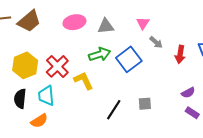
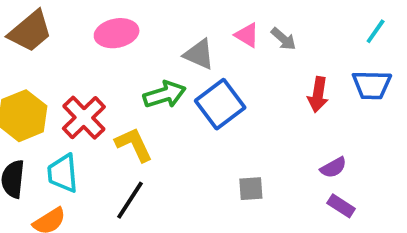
pink triangle: (143, 23) -> (247, 35), turned -32
gray triangle: (106, 26) -> (199, 54), moved, turned 30
gray arrow: (156, 42) -> (283, 39), moved
black line: (114, 110) -> (130, 200), moved

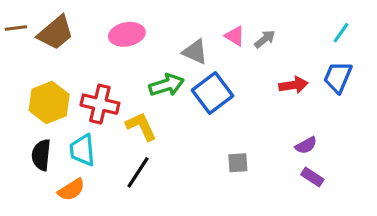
gray arrow: (283, 39) -> (265, 39), turned -80
blue trapezoid: (372, 85) -> (338, 77), turned 112
red arrow: (318, 95) -> (293, 85), turned -108
red cross: (84, 118) -> (100, 104), turned -33

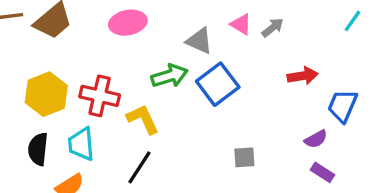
blue trapezoid: (338, 77) -> (343, 106), moved

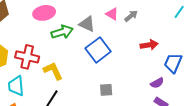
green arrow: (169, 76) -> (62, 32), moved
gray square: (244, 157) -> (106, 90), moved

